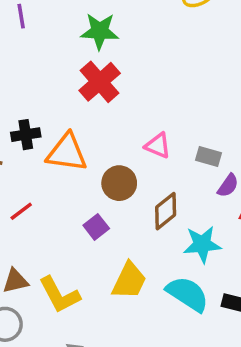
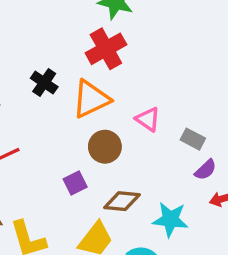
black cross: (26, 135) -> (44, 83), moved, turned 32
orange triangle: (67, 153) -> (91, 99), moved, turned -45
brown diamond: (166, 211) -> (122, 201), moved, turned 33

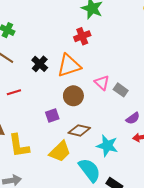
red cross: (106, 49) -> (82, 36), size x0.7
black cross: (44, 83) -> (40, 64), moved
gray rectangle: (193, 139) -> (121, 90), moved

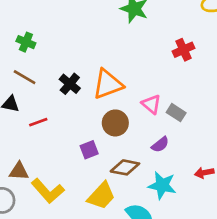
red cross: (82, 36) -> (183, 50), moved
purple semicircle: (133, 118) -> (160, 144), moved
yellow L-shape: (19, 146) -> (48, 191), turned -30

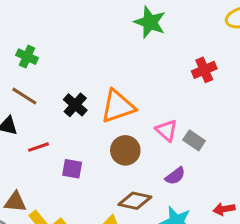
purple square: (89, 150) -> (72, 169), moved, turned 30

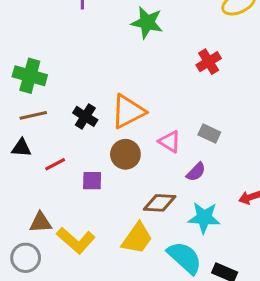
green cross: (27, 57) -> (30, 76), size x1.5
brown line: (24, 96) -> (33, 115), turned -36
pink triangle: (166, 130) -> (170, 142), moved
brown circle: (125, 150) -> (125, 154), moved

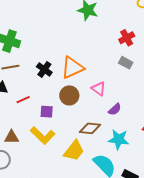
gray rectangle: (209, 134) -> (126, 63), moved
yellow L-shape: (76, 240) -> (43, 135), moved

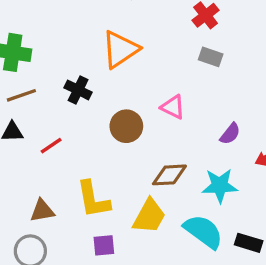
orange triangle: (72, 68) -> (120, 49), moved
purple semicircle: (115, 109) -> (230, 134), moved
purple square: (47, 112) -> (104, 245), moved
yellow L-shape: (43, 135) -> (93, 199), turned 45

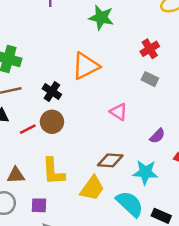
brown circle: (126, 126) -> (52, 122), moved
purple square: (104, 245) -> (39, 205), moved

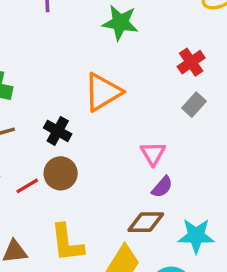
gray rectangle: (150, 79) -> (194, 105), turned -70
pink triangle: (119, 112) -> (153, 153), turned 30
purple semicircle: (157, 136) -> (162, 187), moved

